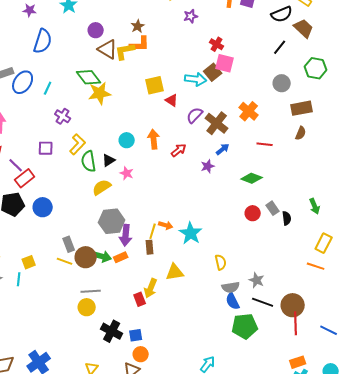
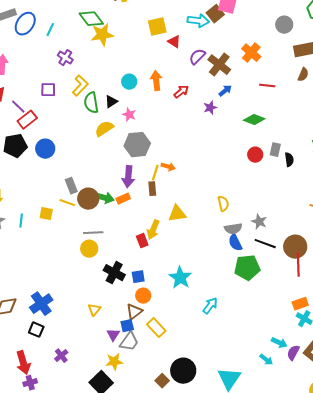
gray rectangle: (273, 208) -> (275, 150), turned 48
gray hexagon: (112, 221) -> (137, 145), moved
cyan star: (191, 233) -> (180, 278), moved
yellow square: (29, 262) -> (46, 214), moved, turned 32

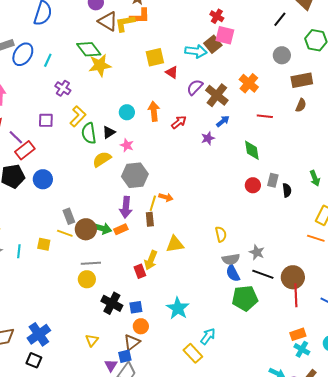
green diamond: (254, 120) -> (252, 150), turned 60
yellow rectangle: (156, 328) -> (193, 353), moved

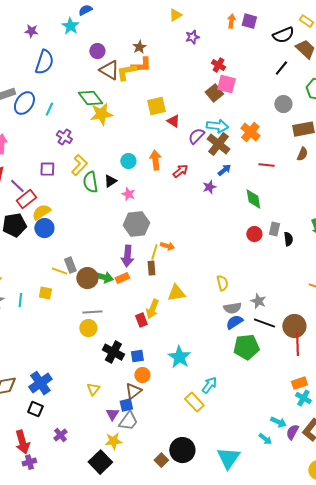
cyan arrow: (196, 51) -> (217, 126), moved
yellow semicircle: (102, 159) -> (41, 212), moved
yellow line: (65, 233) -> (59, 271), moved
blue semicircle: (233, 273) -> (234, 322), turned 84

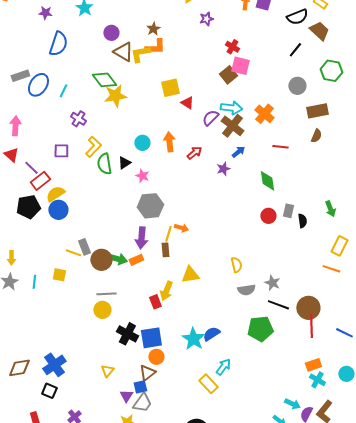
blue semicircle: (234, 322) -> (211, 334), moved
blue square: (137, 356) -> (151, 338), size x1.6

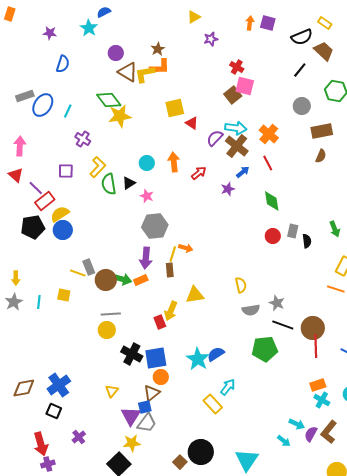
blue semicircle: (58, 44) -> (63, 64), size x0.7
red line: (280, 147) -> (268, 163), moved, turned 56
purple triangle: (126, 396) -> (131, 416), size x1.5

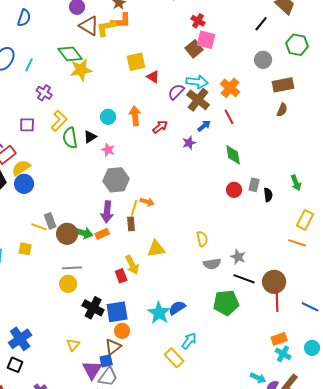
yellow arrow: (171, 311) -> (132, 265), turned -48

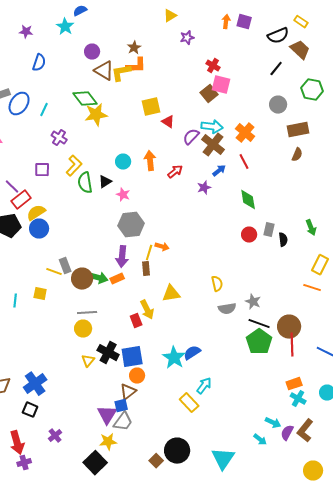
green pentagon: (226, 303) -> (259, 342), moved, turned -30
yellow triangle: (73, 345) -> (88, 361), moved

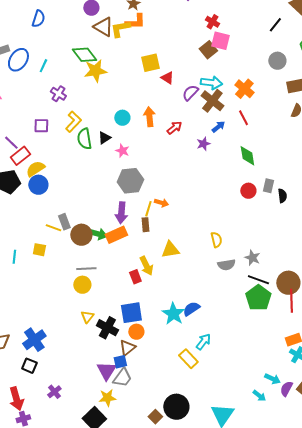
orange rectangle: (117, 279) -> (116, 235), size x1.5
black cross: (108, 353) -> (107, 328), moved

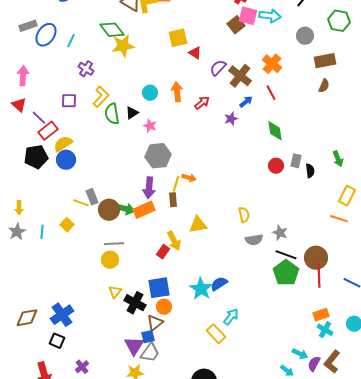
cyan arrow: (211, 83) -> (270, 16), moved
yellow square: (39, 250) -> (67, 225), turned 32
red rectangle: (135, 277) -> (163, 252), turned 56

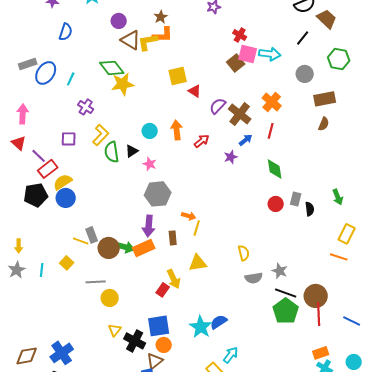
red line: (271, 93) -> (271, 131), turned 42
yellow line: (176, 184) -> (197, 228), moved
gray line: (114, 244) -> (96, 282), moved

